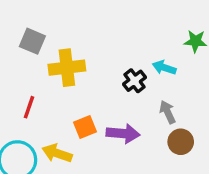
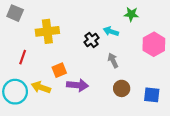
gray square: (32, 41) -> (15, 13), moved
purple arrow: (123, 134) -> (77, 85), moved
brown circle: (181, 142) -> (122, 88), moved

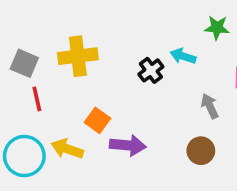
gray square: (15, 13) -> (24, 63), moved
red line: (23, 57) -> (37, 99), turned -32
gray arrow: (113, 60) -> (210, 106), moved
orange square: (59, 70) -> (97, 120), turned -32

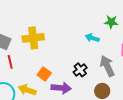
black cross: (151, 70) -> (80, 70), moved
gray arrow: (210, 106) -> (107, 66), size x1.5

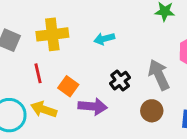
cyan arrow: (92, 38) -> (104, 39), moved, turned -32
red line: (10, 62) -> (38, 73), moved

